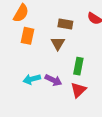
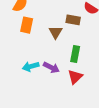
brown rectangle: (65, 24) -> (73, 20), moved

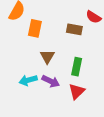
orange rectangle: (27, 25) -> (35, 28), moved
brown triangle: (56, 32) -> (47, 56), moved

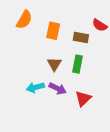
orange rectangle: (35, 28) -> (53, 31), moved
green rectangle: (77, 67) -> (78, 64), moved

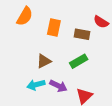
brown triangle: (54, 64) -> (44, 61), moved, turned 32
green rectangle: (78, 64) -> (79, 61), turned 49

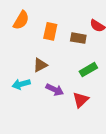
green rectangle: (79, 61) -> (88, 70), moved
cyan arrow: (36, 85) -> (21, 84), moved

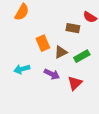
orange rectangle: (50, 31) -> (43, 43), moved, turned -35
brown triangle: (40, 65) -> (61, 52), moved

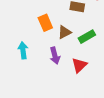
cyan arrow: (22, 69) -> (23, 50), turned 98
purple arrow: (52, 74) -> (55, 56), turned 49

